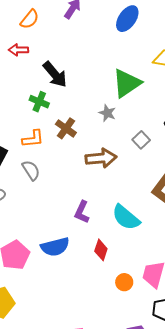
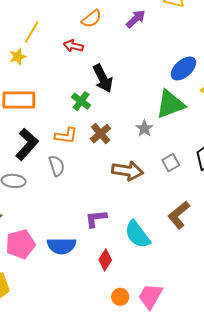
blue ellipse: (127, 19) -> (183, 68), moved
purple L-shape: (82, 212) -> (96, 219), turned 45

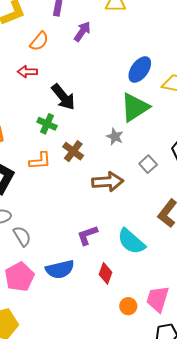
gray semicircle: (57, 166) -> (22, 236), moved

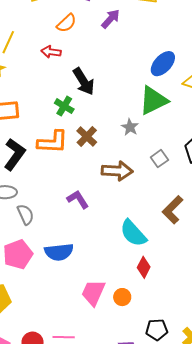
orange L-shape: (40, 161) -> (53, 142), size x1.4
purple L-shape: (87, 235) -> (78, 199), moved, turned 70
red diamond: (106, 273) -> (144, 267), moved
pink trapezoid: (158, 299) -> (93, 293), moved

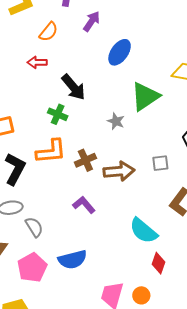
blue ellipse: (163, 64) -> (120, 52), moved
gray star: (130, 127) -> (116, 121), moved
brown cross: (87, 136) -> (85, 160), moved, turned 30
gray square: (159, 159) -> (160, 163), moved, turned 36

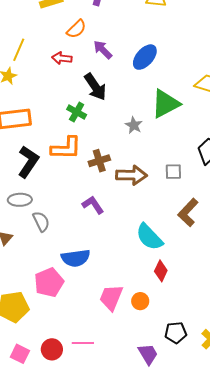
purple arrow: (92, 21) -> (103, 50), moved, turned -85
pink pentagon: (32, 268) -> (49, 282), moved

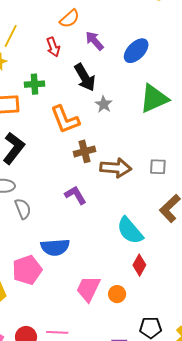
red arrow: (62, 58) -> (53, 47), turned -120
green cross: (77, 112) -> (35, 84), moved, turned -36
gray star: (134, 125) -> (104, 104), moved
orange L-shape: (66, 148) -> (65, 120), moved, turned 64

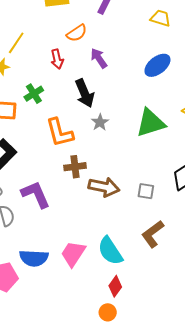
blue ellipse: (136, 51) -> (157, 65), moved
green cross: (35, 84) -> (34, 94), turned -36
purple L-shape: (76, 195) -> (36, 194), moved, size x1.4
pink trapezoid: (88, 289) -> (73, 254), moved
orange circle: (117, 294) -> (108, 312), moved

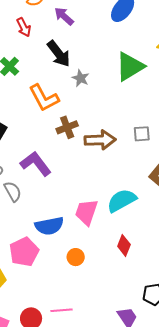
cyan semicircle: (110, 251) -> (122, 201), turned 108
red diamond: (115, 286) -> (124, 245), moved
orange circle: (108, 312) -> (76, 257), moved

